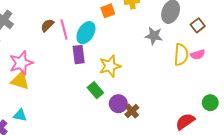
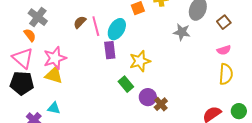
yellow semicircle: (181, 55) -> (226, 74), moved
green circle: (210, 103) -> (239, 111), moved

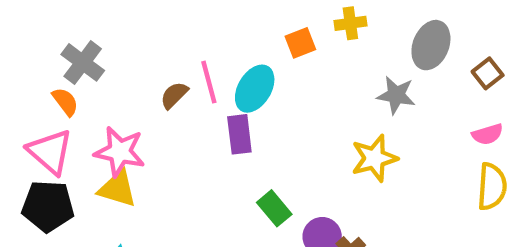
brown semicircle: (80, 22) -> (174, 95), moved
pink star: (55, 58) -> (120, 152), turned 30
yellow star: (140, 61) -> (374, 158), moved

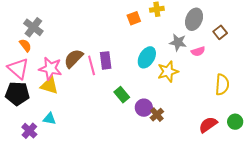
pink line: (209, 82) -> (92, 65), moved
cyan ellipse: (255, 89) -> (147, 57), moved
brown semicircle: (174, 95) -> (74, 58), moved, size x1.5
pink semicircle: (488, 134) -> (198, 51), moved

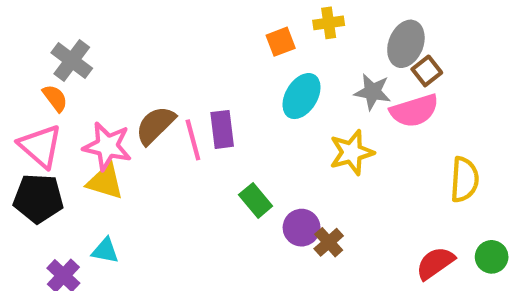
brown square: (220, 32) -> (427, 71), moved
pink semicircle: (198, 51) -> (414, 111), size x1.6
cyan ellipse: (147, 57) -> (302, 96), moved

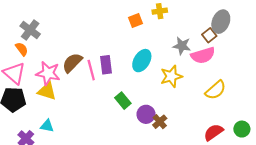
gray ellipse: (406, 44) -> (221, 22), moved
cyan ellipse: (302, 96) -> (142, 61), moved
yellow semicircle: (464, 180) -> (216, 90), moved, turned 45

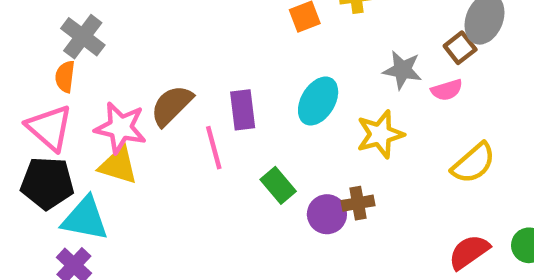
orange semicircle: (22, 49) -> (65, 77), turned -136
pink semicircle: (203, 55) -> (447, 90), size x0.6
pink line: (91, 70) -> (214, 148), moved
brown cross: (160, 122) -> (358, 203), moved, turned 32
cyan triangle: (47, 126) -> (85, 219), moved, size x1.6

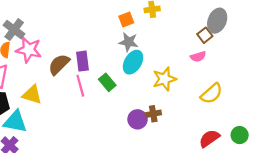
gray star: (402, 70) -> (129, 42), moved
purple rectangle: (243, 110) -> (83, 61), moved
pink star: (121, 128) -> (29, 50), moved
green rectangle: (278, 185) -> (107, 82), moved

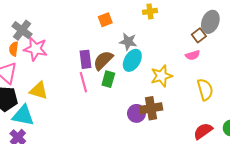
orange square: (126, 20) -> (105, 20), moved
brown semicircle: (59, 64) -> (103, 60), moved
green rectangle: (107, 82) -> (108, 79), turned 56
yellow semicircle: (212, 94) -> (205, 89), turned -65
brown cross: (153, 114) -> (151, 108), size x1.5

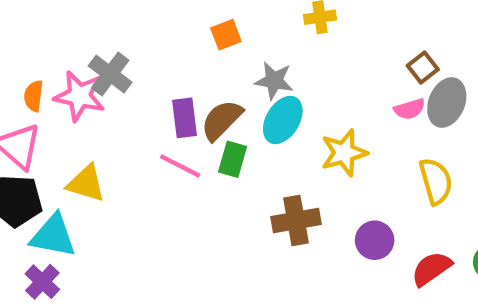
gray ellipse: (210, 22) -> (447, 102), moved
gray cross: (22, 30) -> (110, 74), moved
pink line: (83, 82) -> (180, 166), turned -48
brown cross: (151, 108) -> (296, 221), moved
purple circle: (136, 113) -> (375, 240), moved

